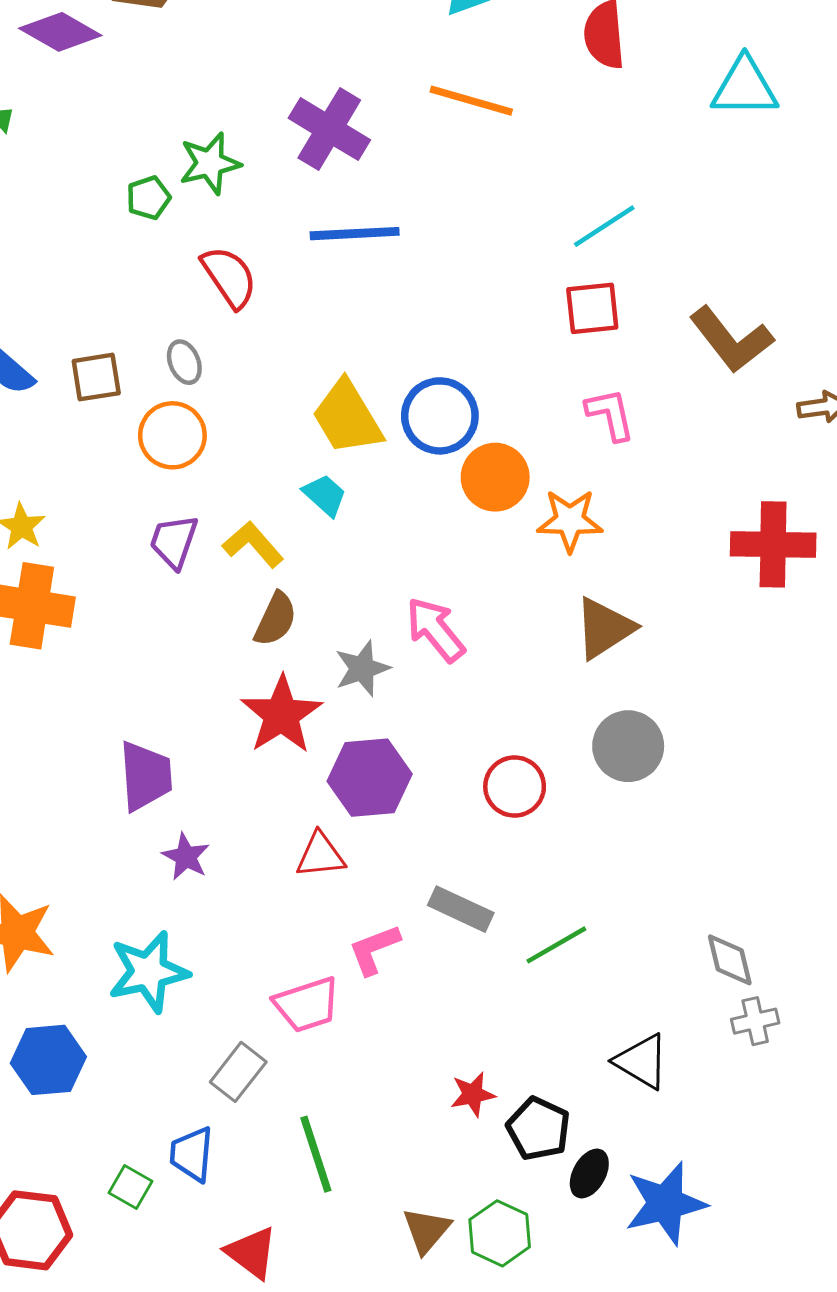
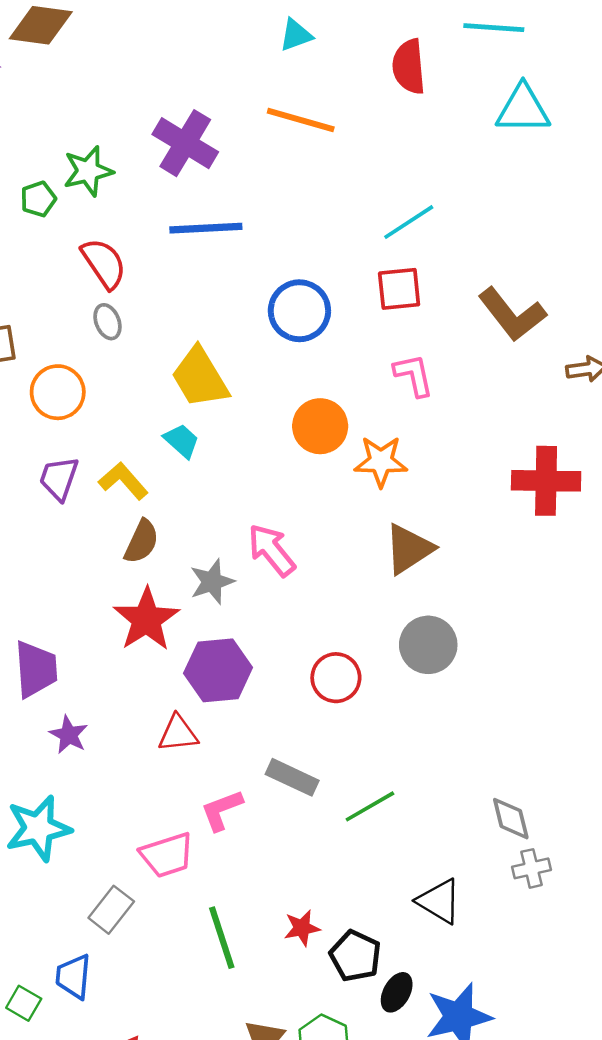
gray ellipse: (184, 362) -> (108, 322), moved
blue circle: (440, 416) -> (299, 311), moved
green line: (316, 1154) -> (222, 938), moved

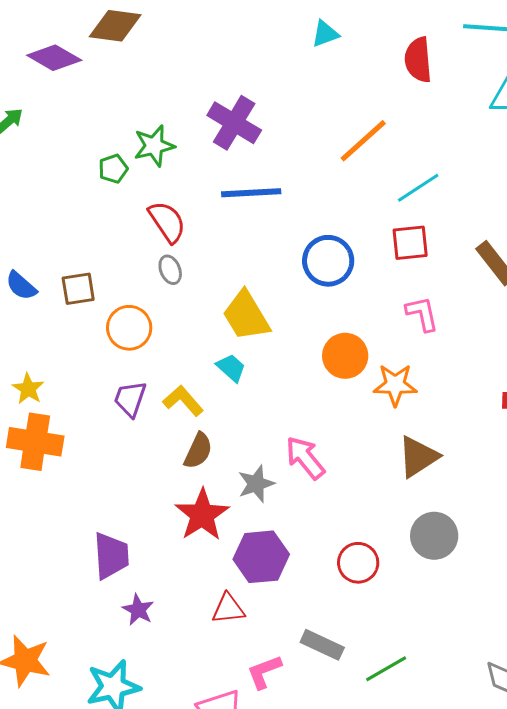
orange line: (301, 120) -> (363, 141), moved, turned -58

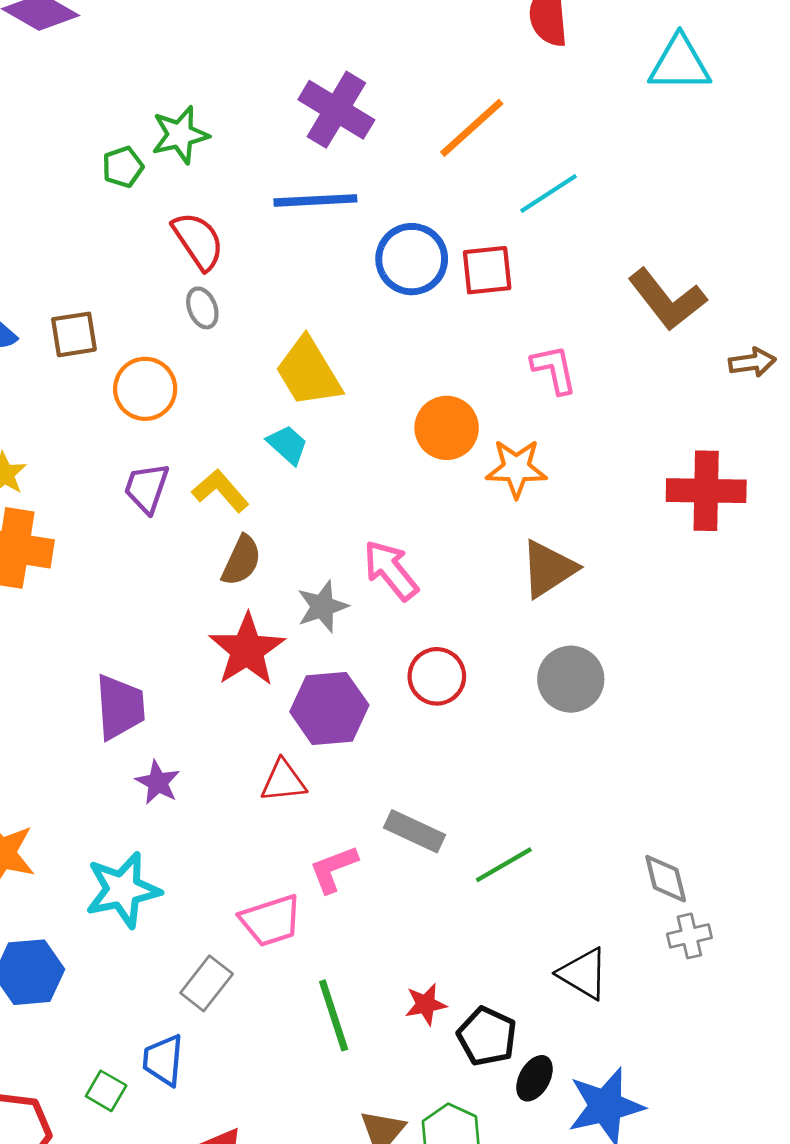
purple cross: (234, 123) -> (336, 110), moved
red square: (410, 243) -> (487, 270), moved
blue circle: (328, 261) -> (412, 259), moved
red circle: (358, 563) -> (437, 676), moved

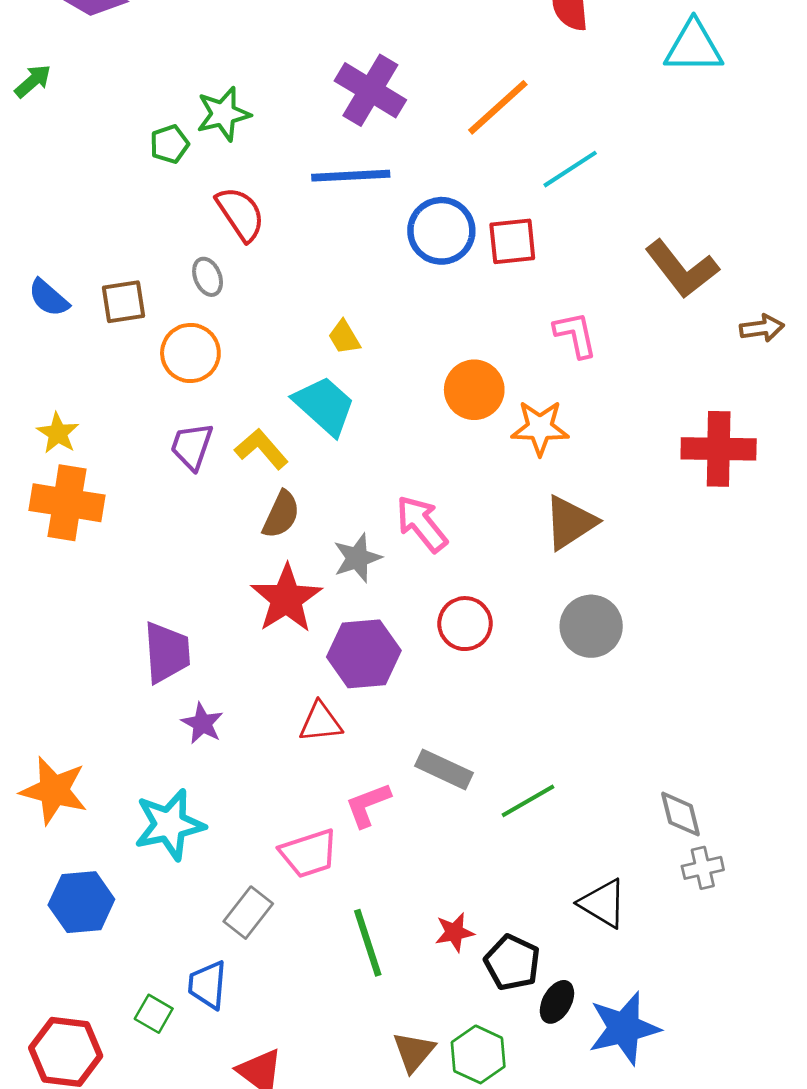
gray ellipse: (202, 308) -> (208, 277), moved
yellow trapezoid: (308, 372) -> (344, 337), size x0.5
cyan trapezoid: (287, 445) -> (324, 406), size x1.6

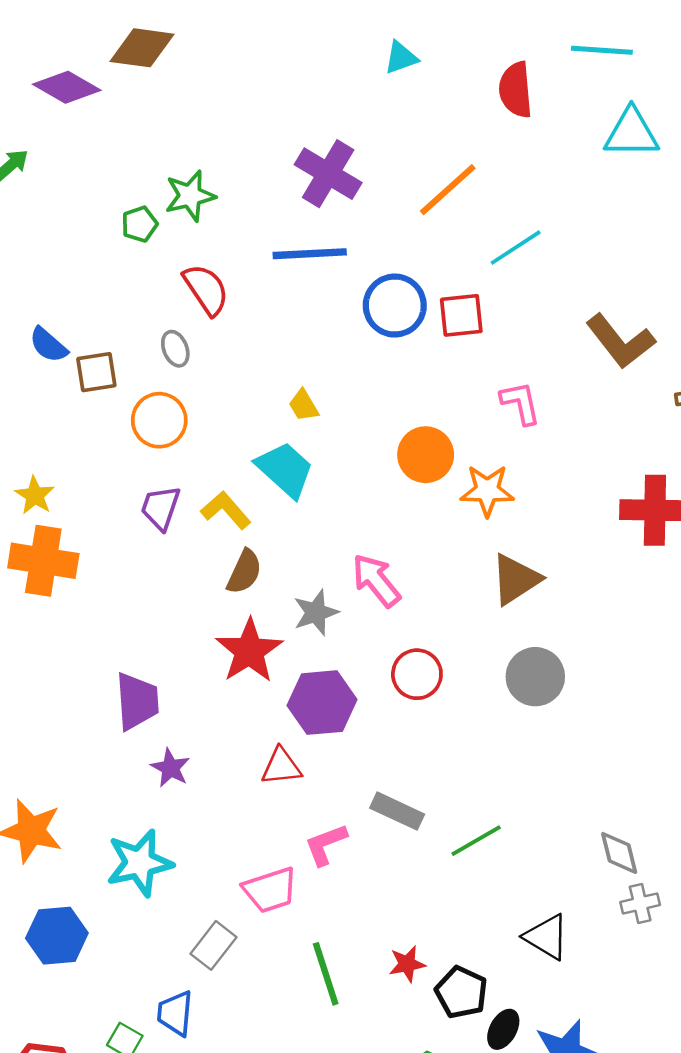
blue semicircle: (49, 298) -> (48, 345), moved

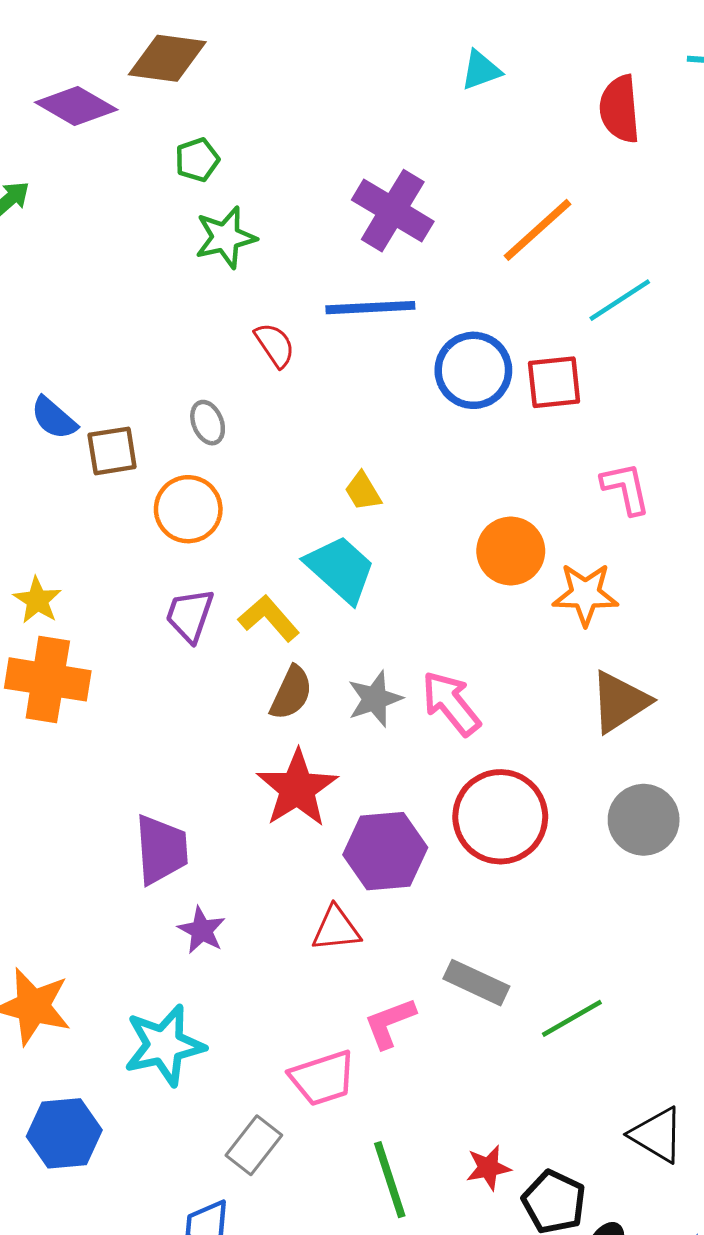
green pentagon: (140, 224) -> (197, 160), moved
red semicircle: (206, 289) -> (275, 345), moved, size x0.7
gray star: (316, 613) -> (375, 699), moved
red circle: (417, 674) -> (500, 817), size x1.5

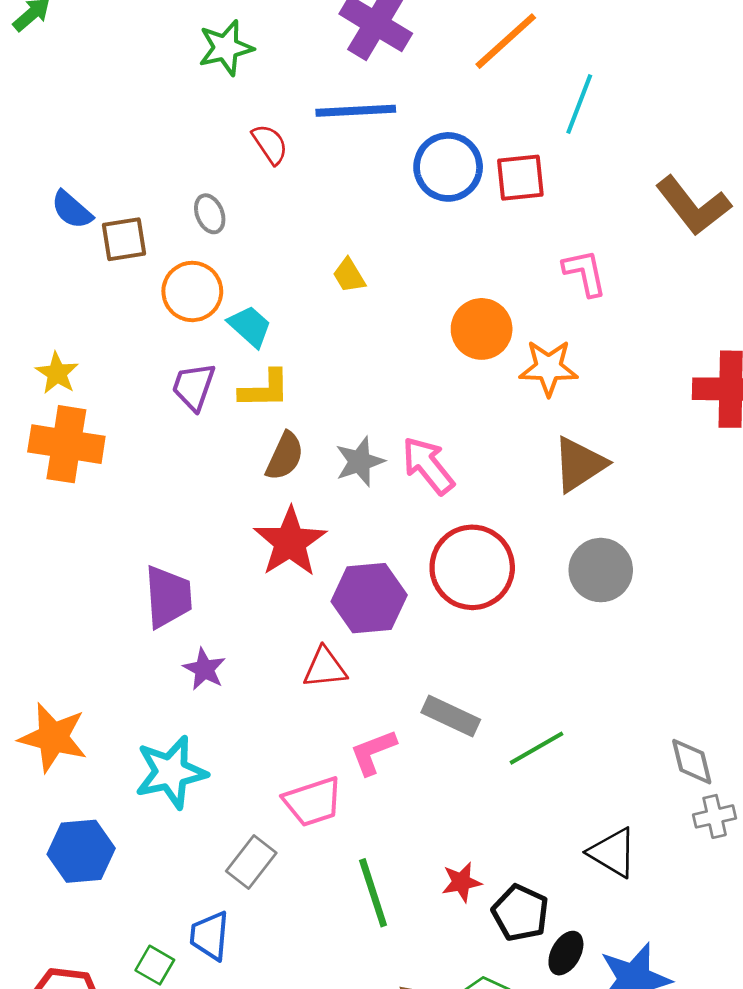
cyan line: (620, 300) -> (579, 104), turned -36
cyan trapezoid: (340, 569) -> (250, 326), moved, size x0.7
yellow L-shape: (269, 618) -> (265, 389), turned 130

